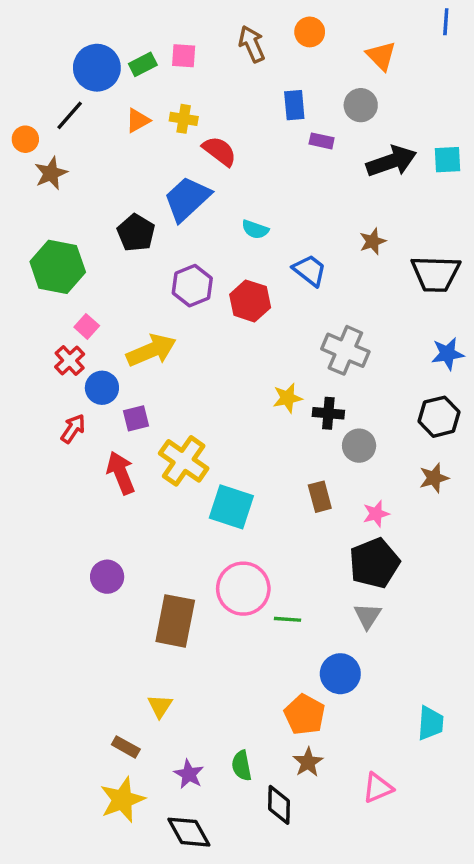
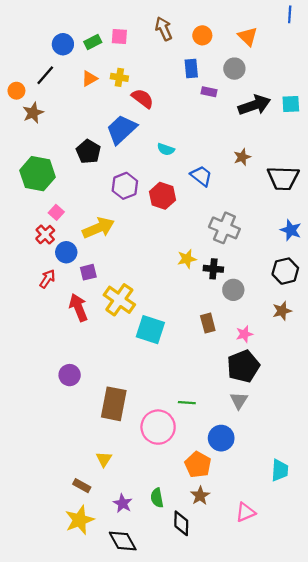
orange circle: (310, 32) -> (202, 35), moved
blue circle: (97, 68) -> (63, 44), size x0.7
blue star: (448, 354) -> (291, 230), turned 30
pink circle: (243, 589) -> (158, 427), moved

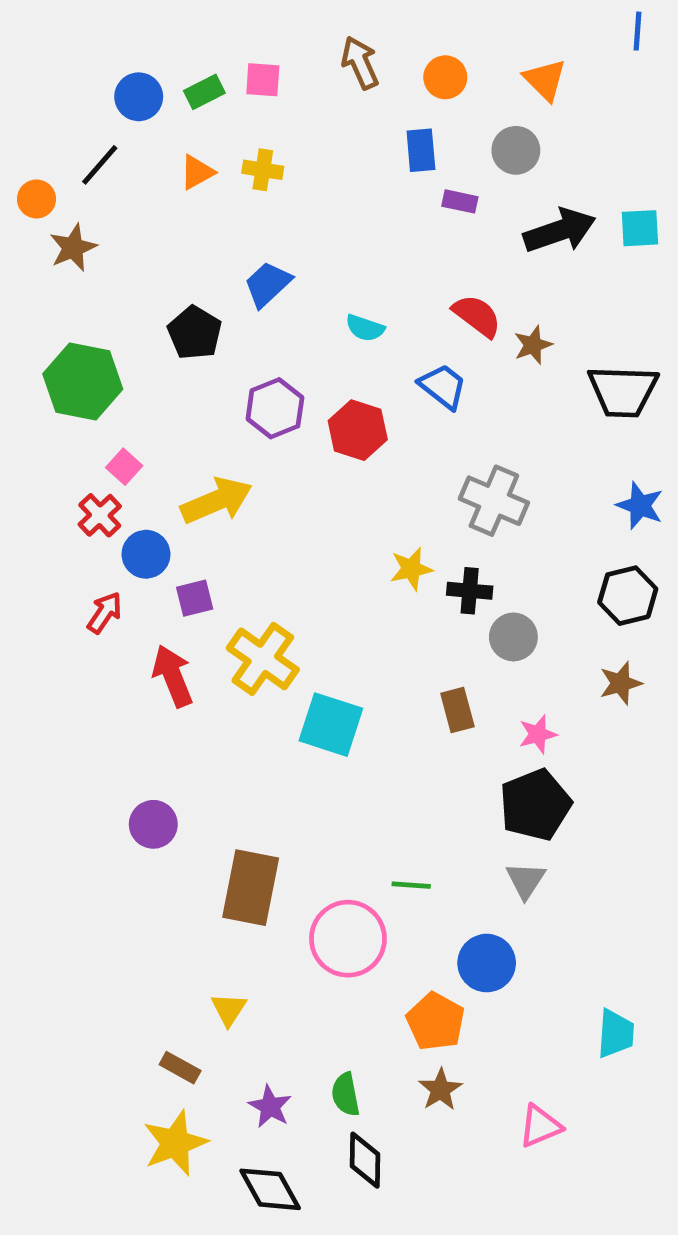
red semicircle: (143, 98) -> (477, 316), moved
blue trapezoid: (122, 129) -> (268, 284), size x0.7
black diamond: (181, 523) -> (365, 1160), moved

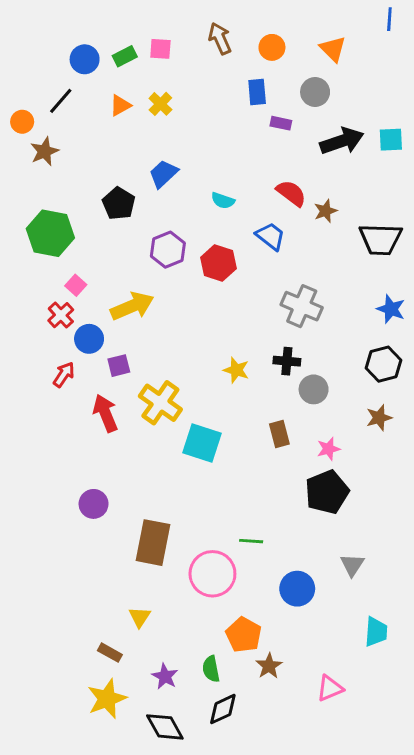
yellow cross: (263, 170) -> (160, 104), turned 35
yellow star: (411, 569) -> (236, 370), moved, turned 30
gray triangle: (526, 880) -> (352, 565), moved
orange pentagon: (436, 1021) -> (244, 635), moved
black diamond: (365, 1160) -> (223, 709), turned 64

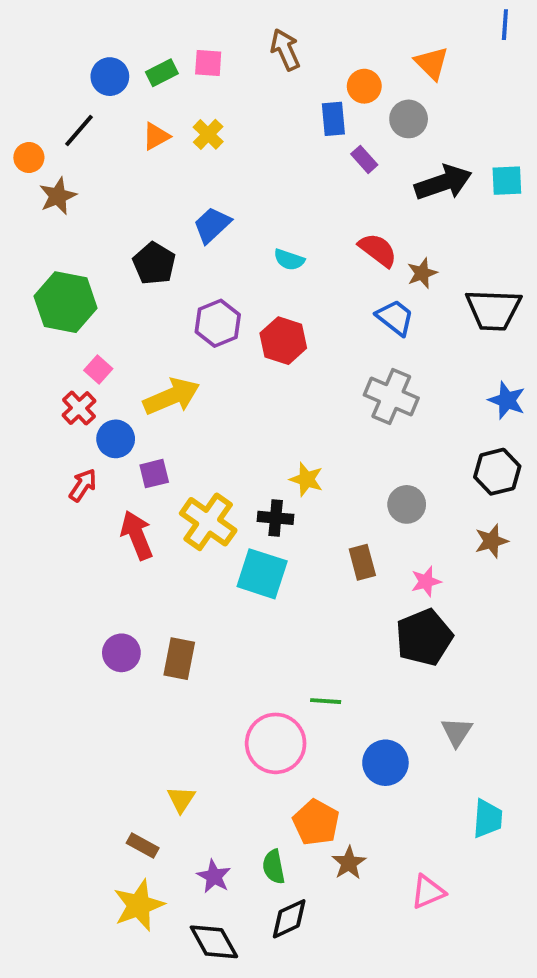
orange circle: (272, 47) -> (364, 86), moved
purple rectangle: (281, 123) -> (364, 159), turned 36
blue trapezoid: (270, 236) -> (395, 317), moved
black cross: (287, 361) -> (276, 518), moved
brown rectangle: (153, 543) -> (179, 659), moved, size x0.7

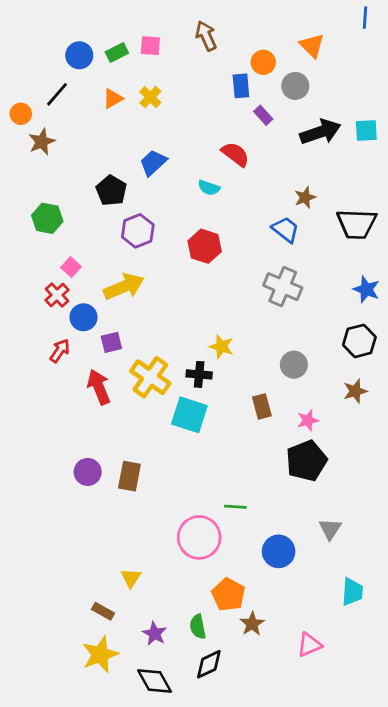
red semicircle: (378, 250) -> (235, 154), moved
green hexagon: (66, 302) -> (47, 218), size x0.7
purple hexagon: (218, 323) -> (138, 231), moved

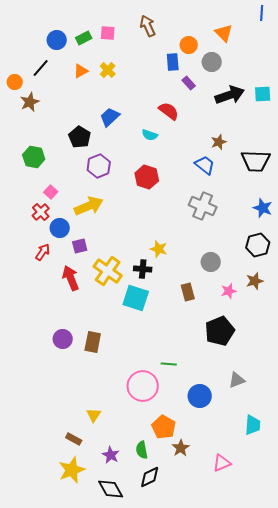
pink star: (308, 420) -> (229, 291), moved
gray triangle: (330, 529) -> (237, 380), turned 36

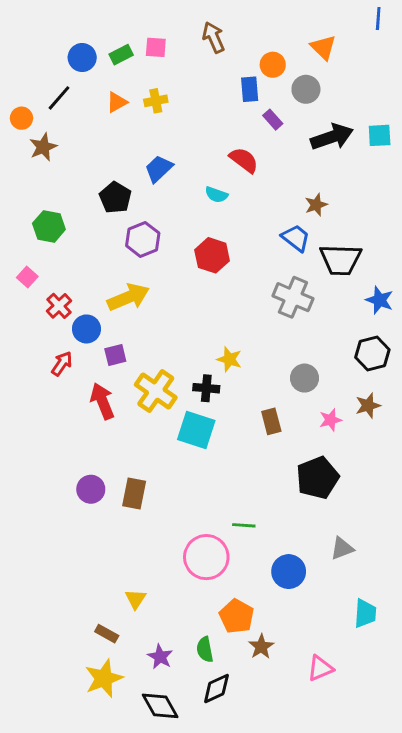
yellow cross: (108, 70) -> (156, 101), turned 35
black trapezoid: (256, 161) -> (341, 260), moved
pink square: (51, 192) -> (27, 277), moved

